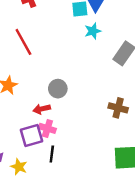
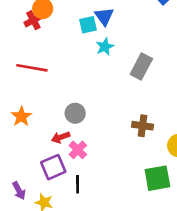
red line: (23, 42) -> (32, 68), turned -44
pink cross: (47, 128) -> (78, 150), moved, turned 35

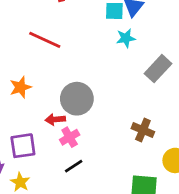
gray circle: (75, 113) -> (77, 99), size x1.5
purple square: (53, 167) -> (23, 146), moved
black line: (78, 184) -> (74, 166), moved, turned 42

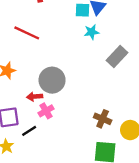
brown cross: (143, 130) -> (103, 119), moved
black line: (74, 166) -> (29, 131), moved

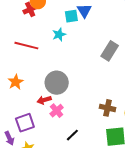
cyan star: (91, 32) -> (59, 34), moved
black line: (29, 131) -> (72, 135), moved

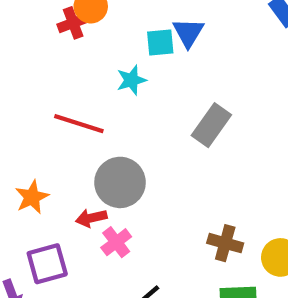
red line: (26, 46) -> (79, 124), moved
gray rectangle: (110, 51) -> (211, 125), moved
orange star: (16, 82) -> (32, 197), moved

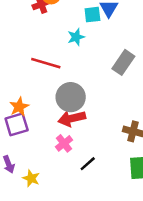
red arrow: (91, 218) -> (72, 118), moved, size x1.5
pink cross: (116, 242) -> (64, 143), moved
purple square: (47, 264) -> (17, 124), moved

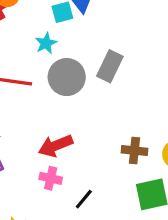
gray circle: (71, 97) -> (67, 77), moved
pink cross: (64, 143) -> (51, 178), turned -30

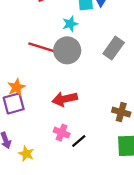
gray circle: (67, 77) -> (67, 50), moved
pink cross: (51, 178) -> (62, 133), moved

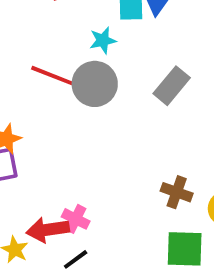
red arrow: (65, 99) -> (48, 230), moved
black line: (79, 141) -> (76, 259), moved

